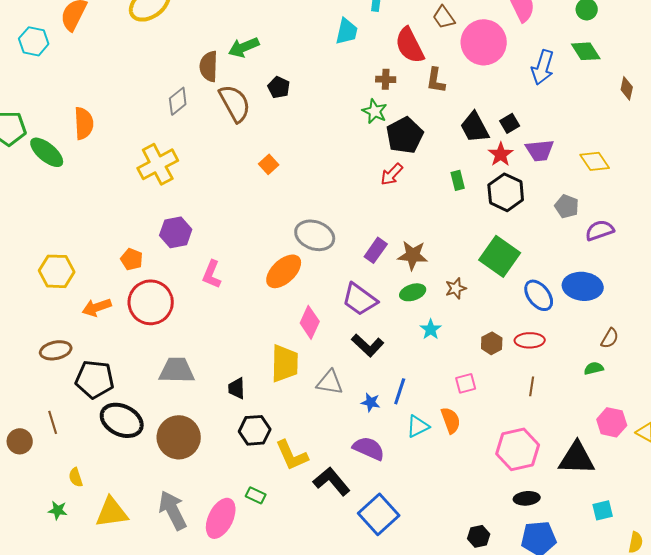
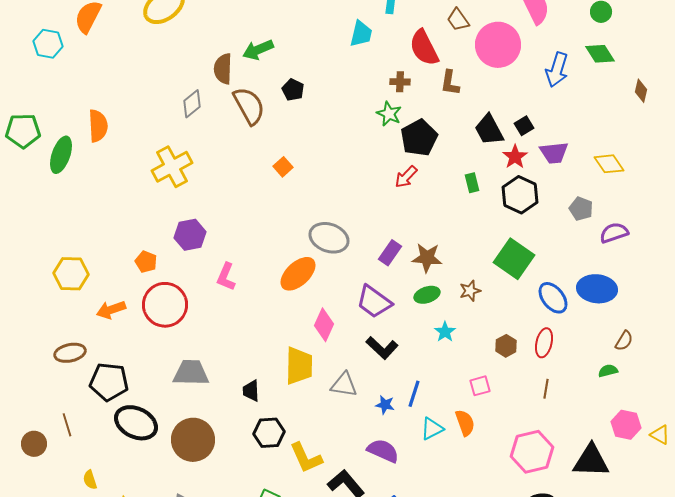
green ellipse: (47, 152) -> (61, 155), turned 69
red ellipse: (530, 340) -> (544, 343), turned -76

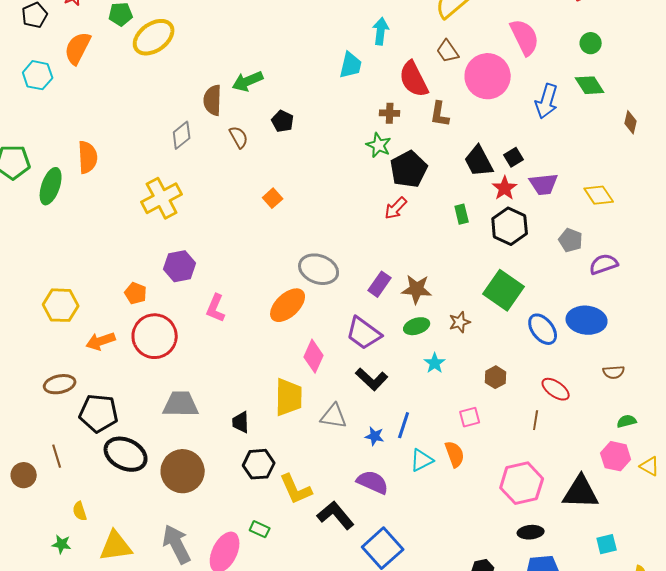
brown semicircle: (249, 106) -> (239, 137), size x0.6
brown semicircle: (624, 341) -> (614, 372), turned 55
red ellipse: (544, 343) -> (556, 389), moved, turned -68
green semicircle: (608, 371) -> (627, 421), moved

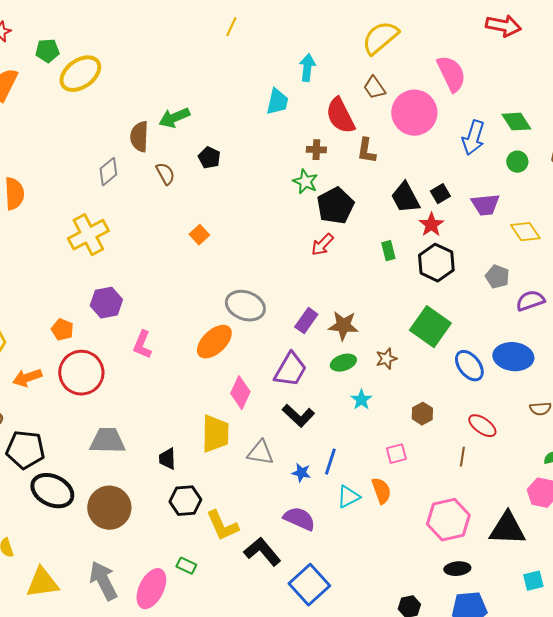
green circle: (591, 43) -> (517, 162), moved
purple trapezoid: (544, 184) -> (485, 205), moved
purple trapezoid: (364, 333) -> (290, 370), turned -96

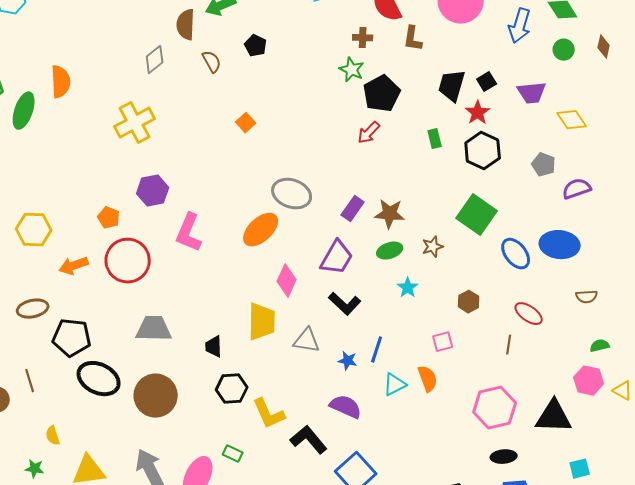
black trapezoid: (405, 198) -> (452, 86), turned 44
pink L-shape: (142, 345) -> (189, 233), size x1.4

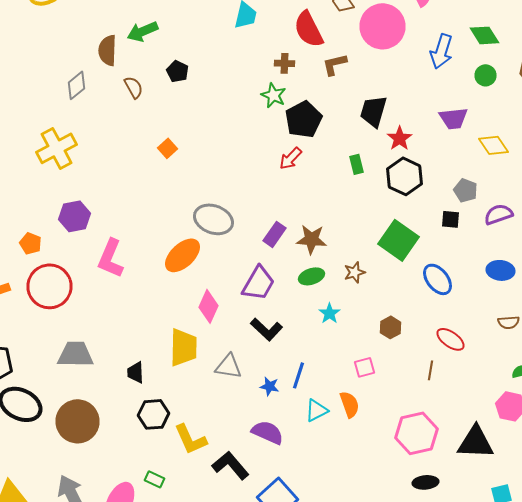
brown L-shape: (413, 39) -> (334, 64), turned 68
black square: (487, 82) -> (450, 219), moved, turned 36
blue ellipse: (560, 245) -> (500, 270), moved, size x0.7

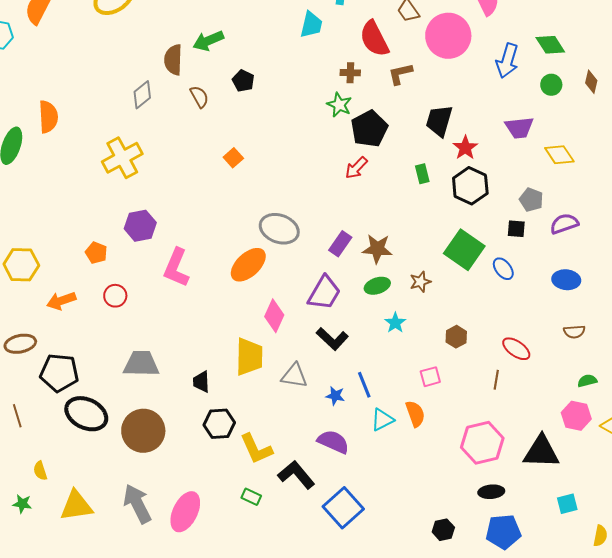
blue ellipse: (438, 279) -> (503, 269), moved, size x0.7
red circle: (50, 286) -> (115, 296), size x0.5
blue line: (298, 375) -> (364, 385), turned -40
green rectangle: (154, 479) -> (251, 497), moved

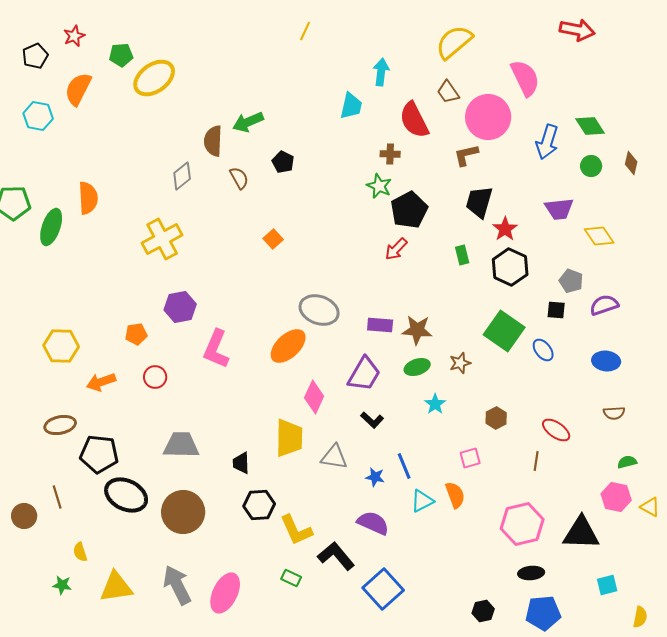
brown L-shape: (400, 74) -> (466, 155), moved
purple rectangle: (340, 244) -> (380, 325), turned 60
orange pentagon: (96, 253) -> (136, 334), turned -30
black L-shape: (332, 339) -> (372, 420), size x0.7

